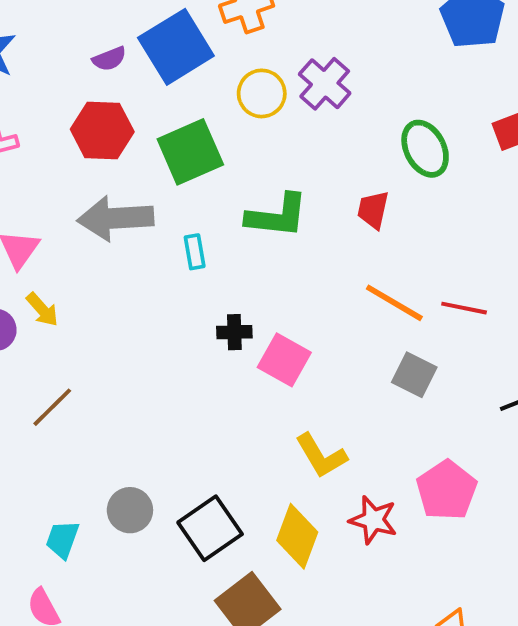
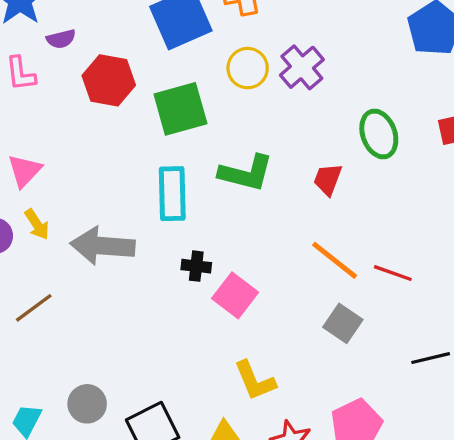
purple semicircle: (109, 59) -> (61, 39), moved
gray arrow: (115, 218) -> (103, 246), moved
cyan rectangle: (195, 252) -> (172, 194), size x1.8

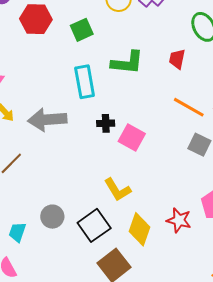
green square: (180, 109) -> (82, 30), size x0.7
yellow L-shape: (255, 381) -> (118, 190), moved

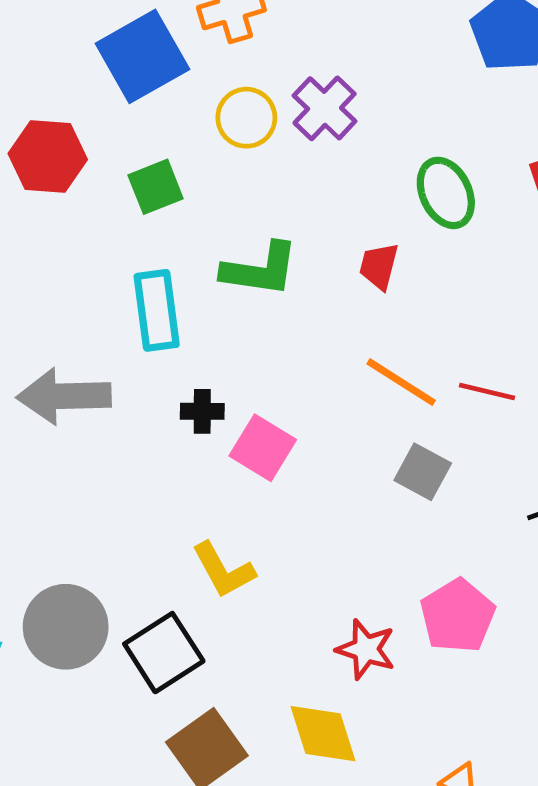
gray circle: (52, 217) -> (66, 627), size x1.5
yellow diamond: (139, 229) -> (323, 734), moved, turned -40

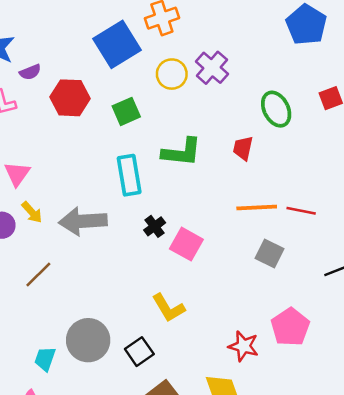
orange line: (401, 382) -> (257, 208), turned -33
black cross: (202, 411) -> (155, 226), turned -35
black square: (164, 653) -> (139, 352), size x0.7

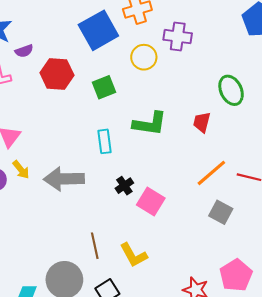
purple cross: (212, 68) -> (178, 37), moved, turned -36
cyan rectangle: (129, 175) -> (104, 141), size x0.7
orange line: (257, 208) -> (211, 173), turned -40
brown line: (38, 275) -> (95, 246), moved, turned -60

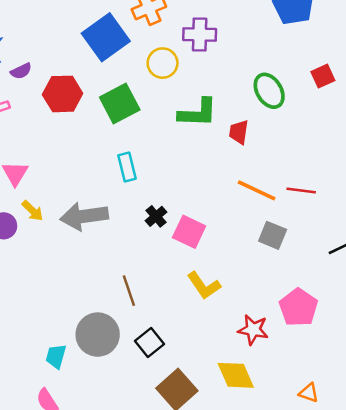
green square: (104, 87) -> (120, 104), size x1.4
green L-shape: (150, 124) -> (198, 113), moved
orange line: (211, 173) -> (257, 190), turned 72
yellow L-shape: (133, 255) -> (204, 286), moved

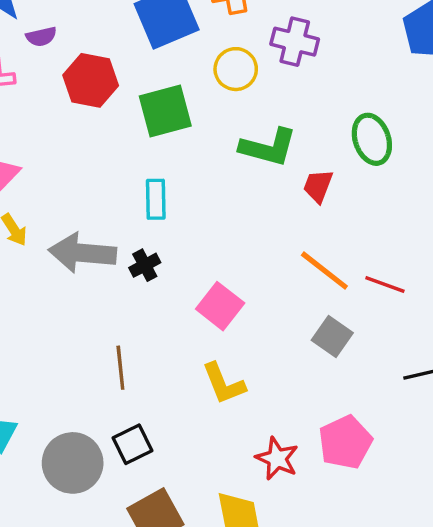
black cross: (156, 216) -> (145, 265), moved
gray circle: (98, 335) -> (73, 463), moved

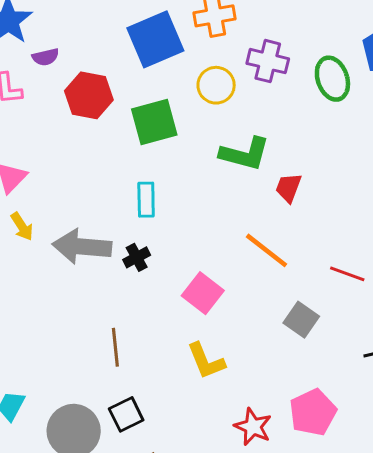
green ellipse: (372, 139) -> (332, 79), moved
orange line: (324, 271) -> (267, 250), moved

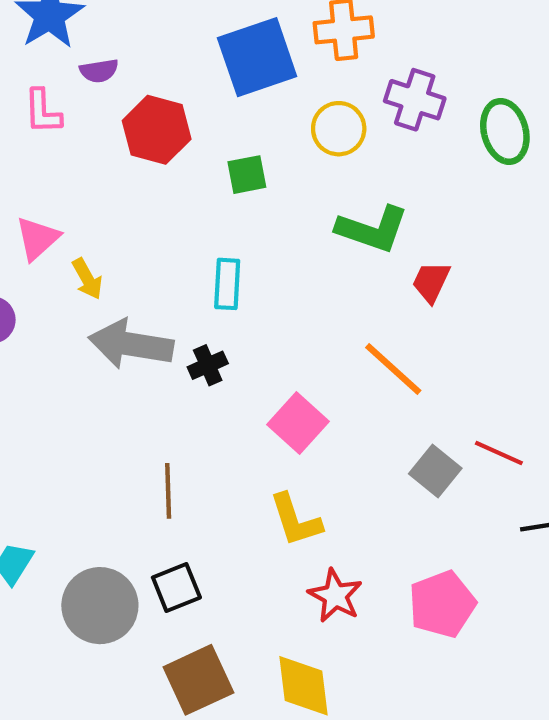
green square: (154, 122) -> (247, 175), size x0.6
yellow arrow: (22, 226) -> (87, 279), moved
red line: (347, 274) -> (499, 453), moved
red star: (253, 427) -> (335, 596), moved

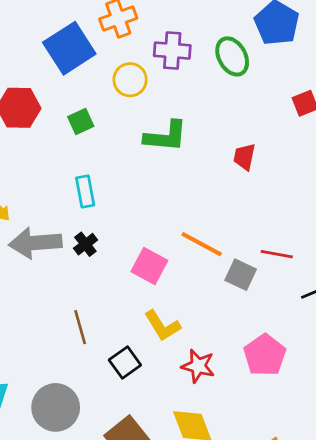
red trapezoid: (431, 282) -> (244, 157), moved
orange line: (393, 369) -> (202, 244), moved
black square: (176, 588) -> (125, 363), moved

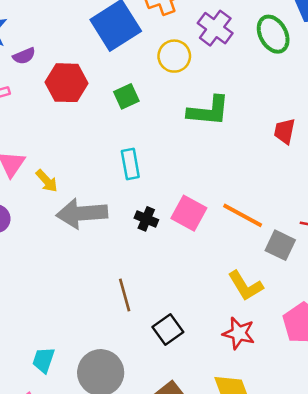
purple cross: (172, 51) -> (215, 28), turned 32
black cross: (85, 244) -> (146, 219), moved, turned -30
pink square: (149, 266) -> (189, 213), moved
yellow L-shape: (162, 326) -> (245, 286), moved

